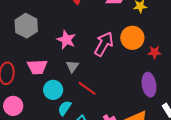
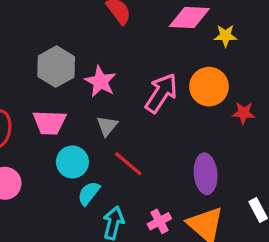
gray hexagon: (26, 26) -> (56, 67), moved
purple ellipse: (149, 85) -> (206, 174), moved

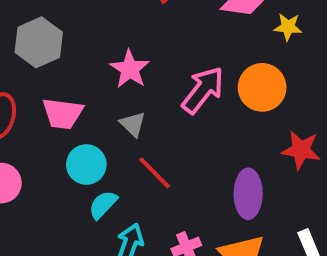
gray hexagon: (56, 67) -> (39, 42), moved
red star: (243, 113) -> (301, 150), moved, size x1.4
gray triangle: (107, 126) -> (133, 124), turned -30

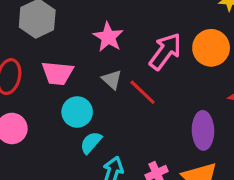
red line: (155, 173) -> (143, 92), moved

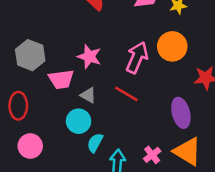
pink trapezoid: (57, 73) -> (61, 79), moved
gray triangle: (112, 80) -> (88, 95), moved

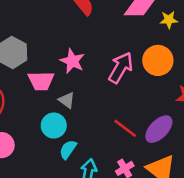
red line: (126, 94) -> (125, 128), moved
purple ellipse: (181, 113) -> (159, 129), turned 52

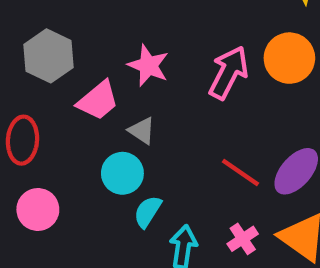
pink trapezoid: (41, 81) -> (98, 100), turned -36

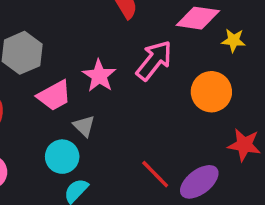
pink arrow: (229, 73) -> (154, 60), moved

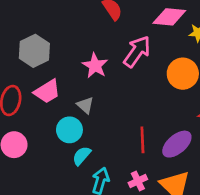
pink trapezoid: (54, 96) -> (47, 91), moved
red line: (155, 174) -> (142, 140), turned 45

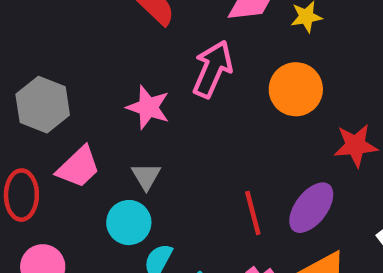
gray triangle: (85, 105) -> (146, 176), turned 30

